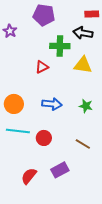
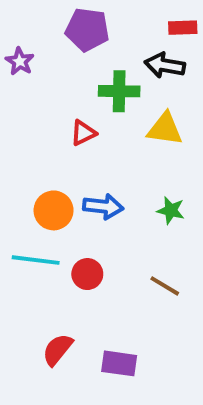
orange circle: (14, 104) -> (54, 210), moved
purple rectangle: (60, 170) -> (119, 363), moved, turned 36

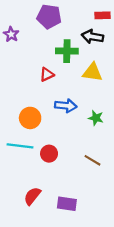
blue arrow: (103, 206) -> (66, 106), moved

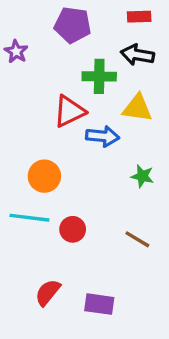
red rectangle: (103, 15) -> (139, 17), moved
red triangle: (47, 74) -> (69, 111), size x1.5
blue arrow: (66, 106) -> (103, 136), moved

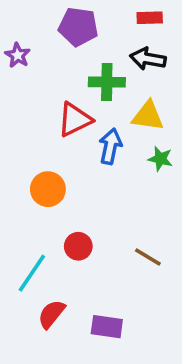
blue arrow: (103, 136) -> (110, 146), turned -84
green star: (142, 176) -> (160, 159), moved
cyan line: (29, 218) -> (32, 273), moved, turned -63

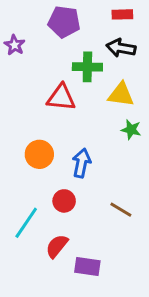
red triangle: (75, 120) -> (61, 97), turned 32
blue arrow: (110, 146) -> (82, 163), moved
red semicircle: (51, 314) -> (57, 246), moved

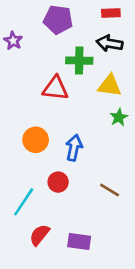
green star: (131, 130) -> (119, 117), turned 30
red semicircle: (57, 246) -> (40, 235), moved

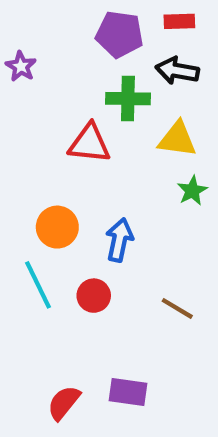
purple pentagon: (58, 20) -> (119, 34), moved
cyan line: (24, 202) -> (38, 285), moved, turned -60
red semicircle: (40, 235) -> (64, 403), moved

